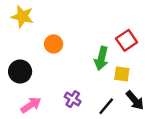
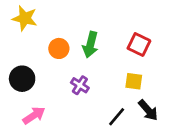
red square: (127, 40) -> (139, 45), turned -30
green arrow: (101, 58) -> (90, 45), moved
purple cross: (73, 99) -> (80, 85), moved

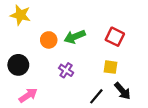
green arrow: (90, 45) -> (75, 37), turned 54

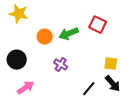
red square: (115, 37) -> (98, 25), moved
yellow square: (111, 67) -> (111, 64), moved

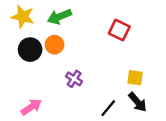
green arrow: (69, 34) -> (59, 17), moved
black circle: (17, 60) -> (30, 50), moved

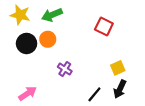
yellow square: (135, 78) -> (118, 68), turned -32
black arrow: (138, 102) -> (120, 89), turned 66

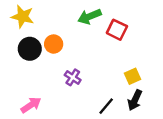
green arrow: (52, 15) -> (89, 17), moved

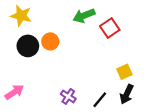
red square: (117, 30) -> (110, 28), turned 30
purple cross: (73, 77) -> (68, 96), moved
pink arrow: (31, 105) -> (14, 92), moved

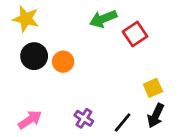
orange circle: (50, 41) -> (63, 62), moved
pink arrow: (14, 92) -> (30, 120), moved

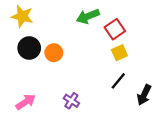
yellow square: (153, 88) -> (119, 53), moved
black arrow: (156, 116) -> (144, 95), moved
black line: (123, 122) -> (118, 81), moved

